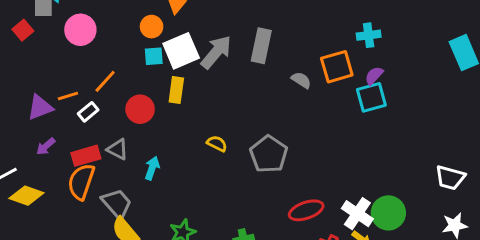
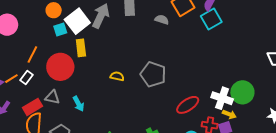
orange line: (68, 96) -> (11, 79), moved
red circle: (140, 109) -> (60, 67), size x1.4
cyan arrow: (152, 168) -> (78, 104), turned 147

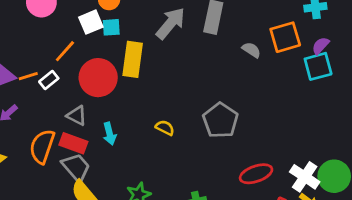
white square: (77, 21) -> (91, 22), moved, size x0.7
yellow rectangle: (81, 48) -> (133, 59), size x1.4
yellow semicircle: (117, 76) -> (165, 128), moved
red rectangle: (32, 107) -> (73, 143), moved, turned 36

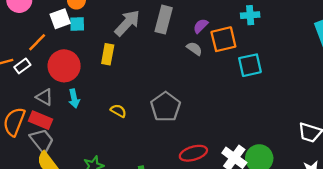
purple semicircle: (321, 46) -> (201, 26), moved
yellow rectangle: (133, 59) -> (108, 54), moved, size x0.7
cyan arrow: (110, 134) -> (74, 99), moved

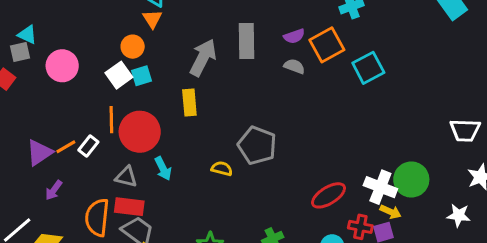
purple semicircle: (201, 26) -> (294, 36), turned -140
orange line: (37, 42) -> (111, 120), moved, turned -30
gray pentagon: (166, 107) -> (257, 145), moved

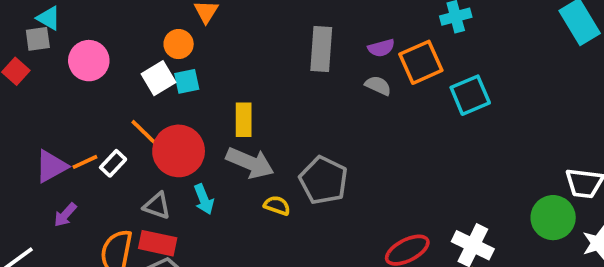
gray arrow: (203, 57) -> (250, 163), moved, turned 81
orange line: (111, 120) -> (144, 133), turned -50
green circle: (411, 179) -> (553, 218), moved

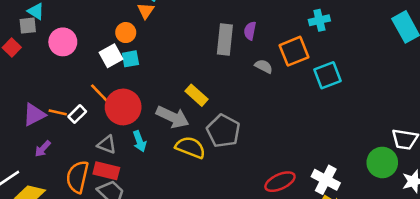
purple semicircle: (381, 48) -> (250, 31), moved, turned 114
yellow rectangle: (244, 120) -> (197, 95), moved, turned -50
orange line: (85, 162) -> (58, 112), turned 36
yellow semicircle: (277, 206) -> (190, 147), size x1.6

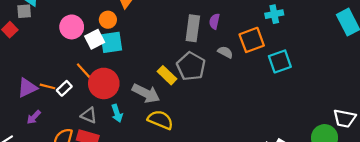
pink circle: (63, 42) -> (72, 27), moved
cyan square: (130, 59) -> (111, 42), size x1.5
gray pentagon: (223, 131) -> (191, 66), moved

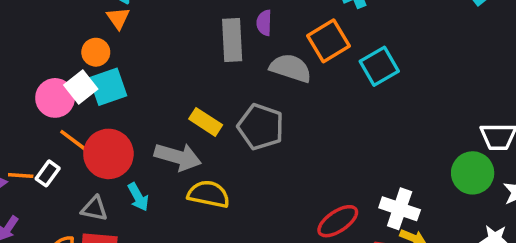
pink circle: (72, 27) -> (55, 98), moved
gray semicircle: (225, 52) -> (291, 68), size x1.6
gray pentagon: (191, 66) -> (261, 127), moved

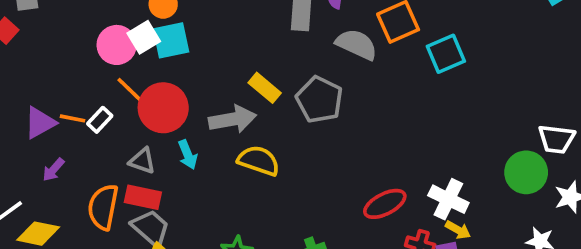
gray arrow: (178, 157) -> (232, 119), turned -33

